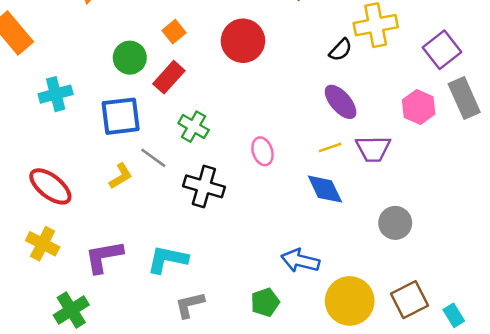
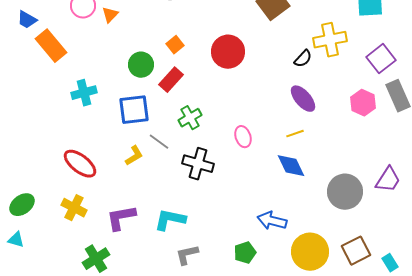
green cross: (194, 127) -> (190, 118), turned 30
purple trapezoid: (373, 149) -> (388, 180), moved, turned -56
gray circle: (395, 223) -> (345, 192), size x1.4

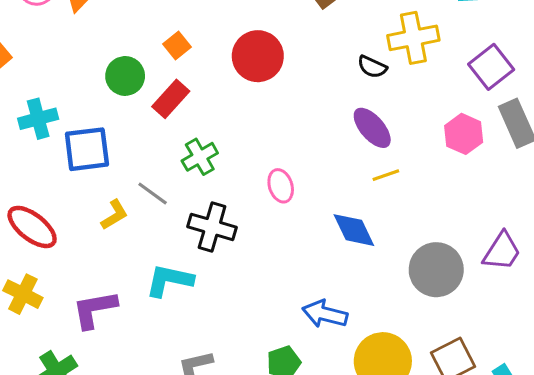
black semicircle: (303, 59) -> (372, 67), turned 72
blue square: (134, 110) -> (87, 149), moved
yellow line: (295, 134) -> (386, 175), moved
cyan L-shape: (170, 220) -> (169, 280), moved

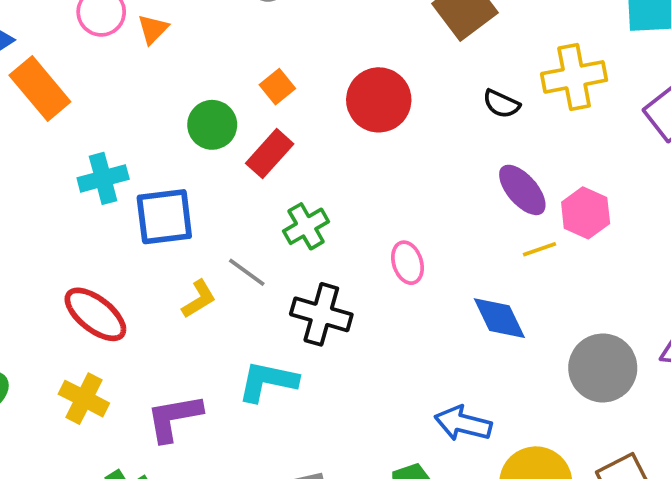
black semicircle: (372, 67) -> (501, 104), moved
pink hexagon: (464, 134) -> (586, 213), moved

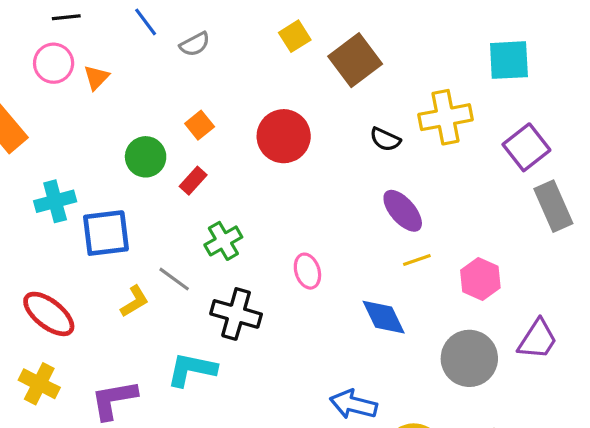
red rectangle: (270, 154) -> (193, 181), size x0.7
pink hexagon: (586, 213) -> (480, 279), moved

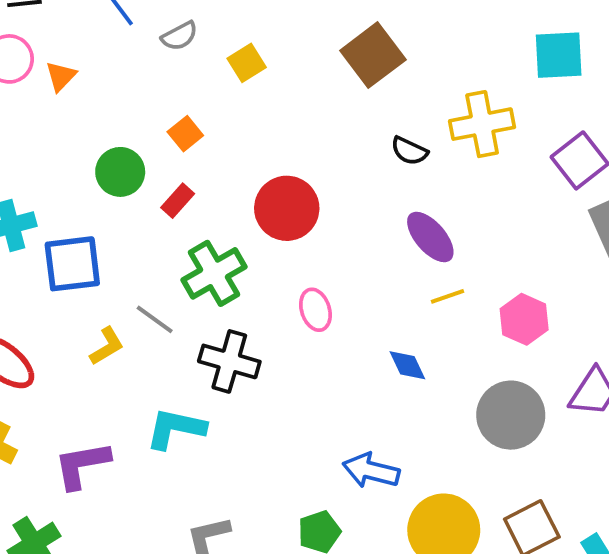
yellow square: (295, 36) -> (247, 63), moved
red circle: (284, 136) -> (287, 208), moved
green cross: (223, 241) -> (214, 273), size x1.4
blue diamond: (384, 317) -> (407, 365), size x0.7

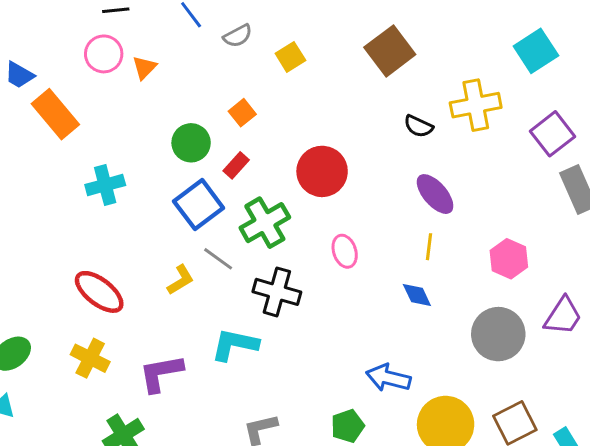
cyan square: (559, 55) -> (536, 51), turned -30
blue square: (72, 264) -> (199, 205), moved, turned -30
yellow line: (448, 296) -> (429, 247), moved, turned -64

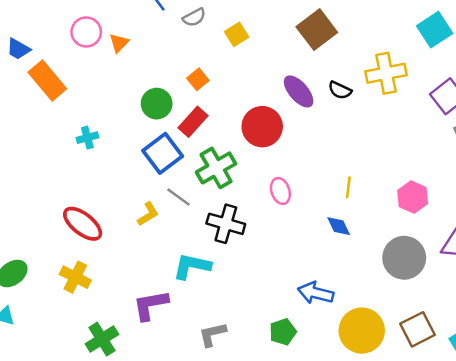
red rectangle: (236, 165) -> (193, 122), size x1.4
cyan cross: (105, 185) -> (87, 138), size x0.7
purple ellipse: (435, 194) -> (299, 91), moved
purple L-shape: (161, 373) -> (151, 305), moved

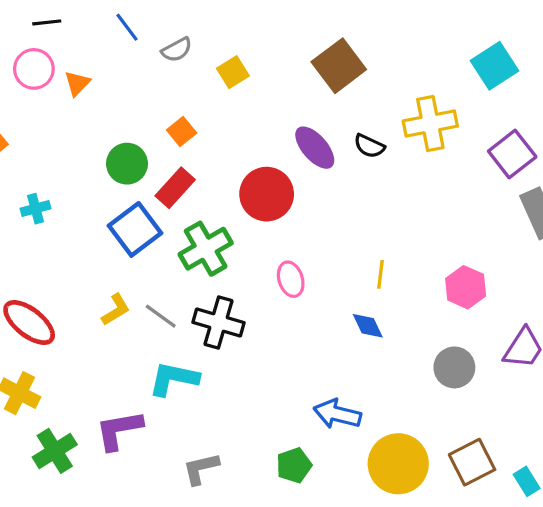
gray line: (178, 197) -> (161, 316), moved
gray circle: (404, 258) -> (454, 367), size x0.7
green cross: (102, 339) -> (55, 451), moved

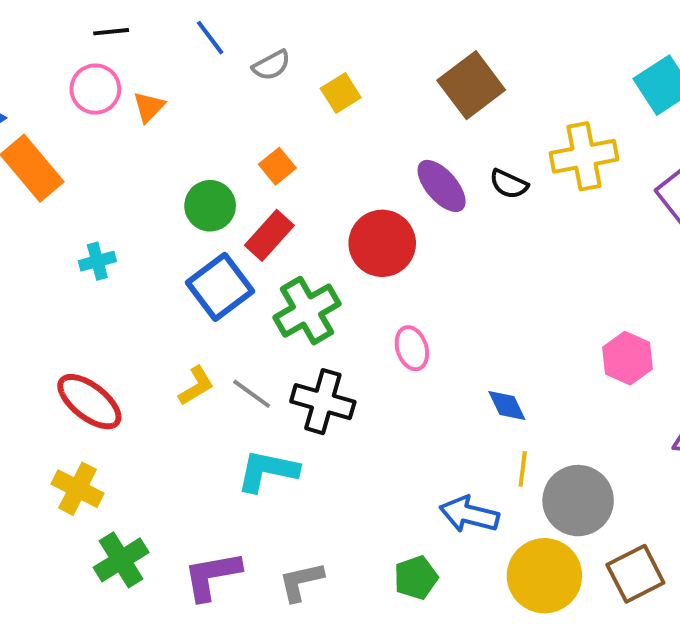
yellow line: (381, 274) -> (523, 469), moved
gray circle: (454, 367) -> (578, 501), moved, size x1.4
purple L-shape: (119, 430) -> (212, 576), moved

